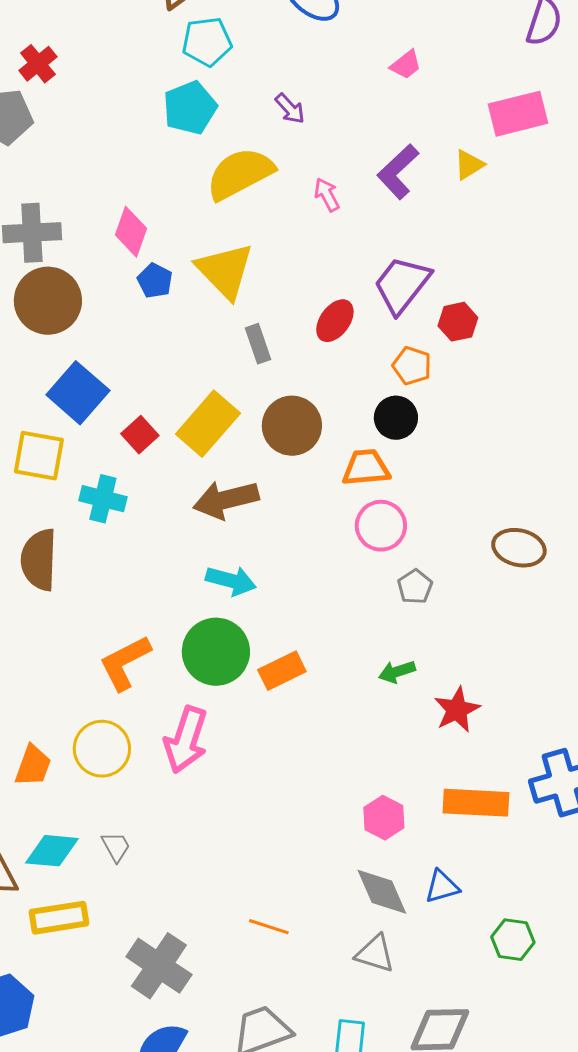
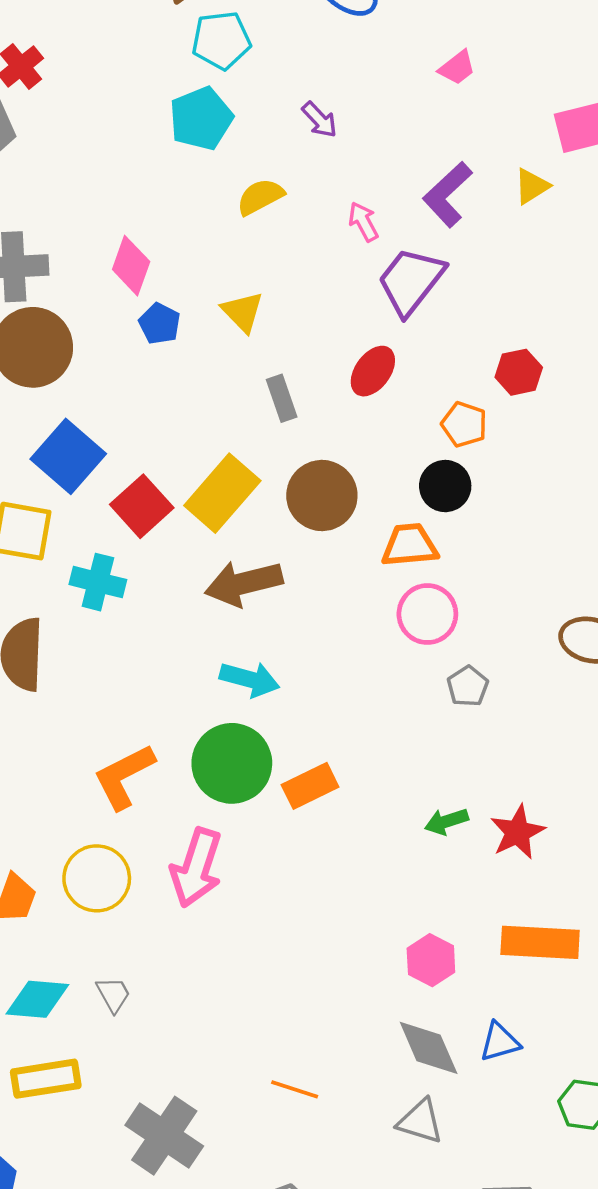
yellow semicircle: (240, 174) -> (260, 197), size x0.6
yellow triangle: (225, 271) -> (242, 312), size x0.6
purple trapezoid: (402, 285) -> (411, 281), moved
red square: (140, 435) -> (142, 506), size x1.4
green arrow: (397, 672) -> (446, 821), moved

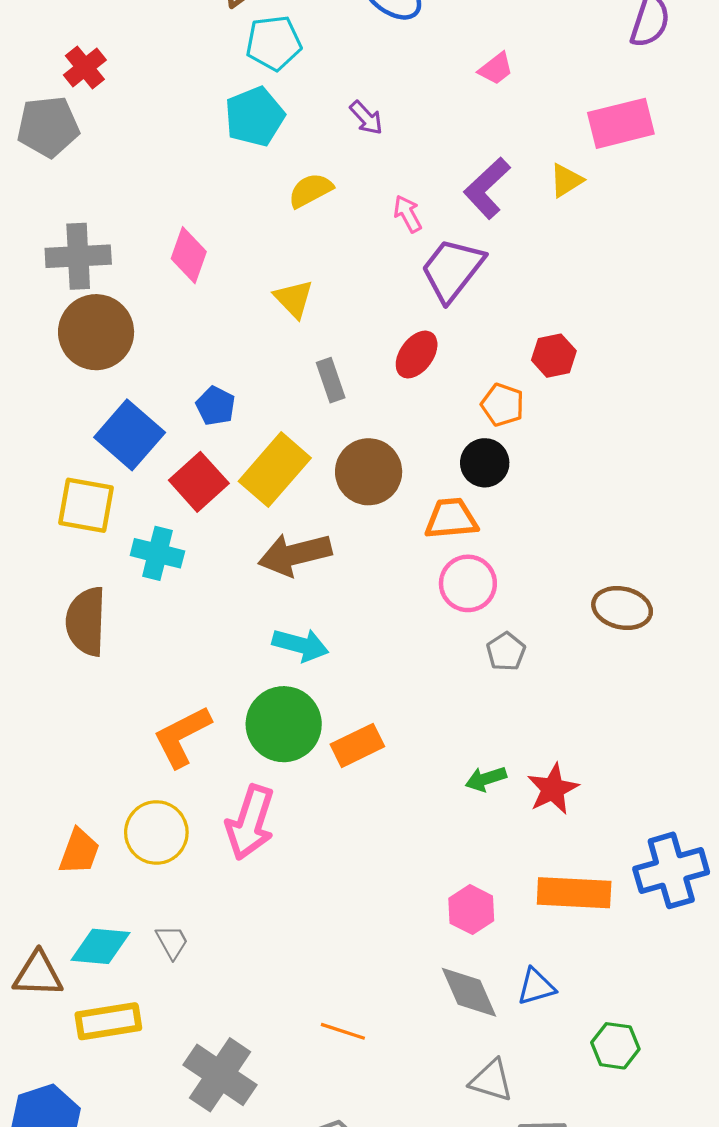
blue pentagon: (160, 324) -> (216, 406), moved
gray triangle: (420, 1121) -> (491, 1080), moved

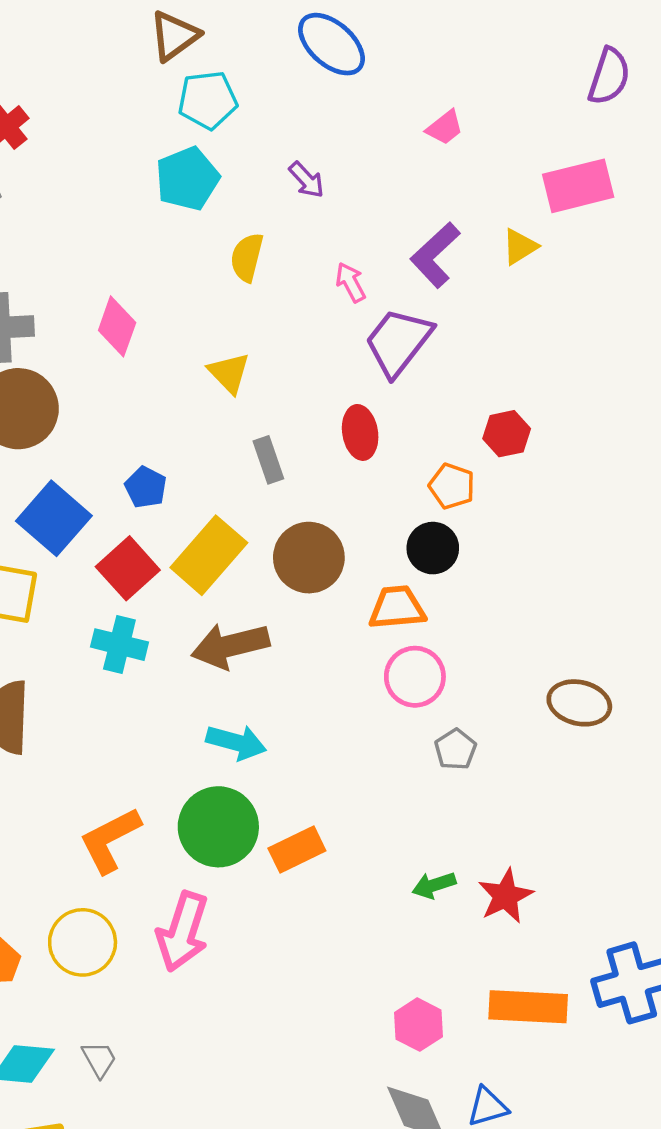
yellow semicircle: (310, 190) -> (247, 257), turned -48
red ellipse: (417, 355) -> (360, 432), turned -45
cyan cross: (157, 553) -> (119, 645), moved

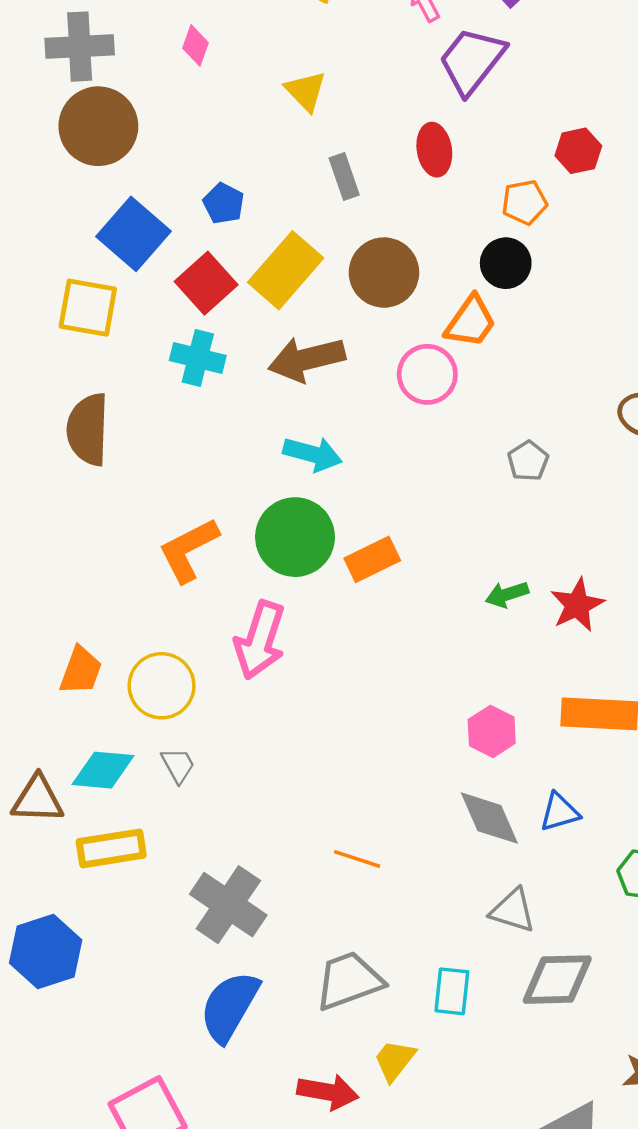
pink diamond: (117, 326) -> (196, 45), size x0.7
orange pentagon: (452, 486) -> (524, 202), turned -30
orange trapezoid: (397, 608) -> (471, 322), turned 130
pink circle: (415, 677) -> (427, 374), moved
yellow circle: (83, 942) -> (162, 686), moved

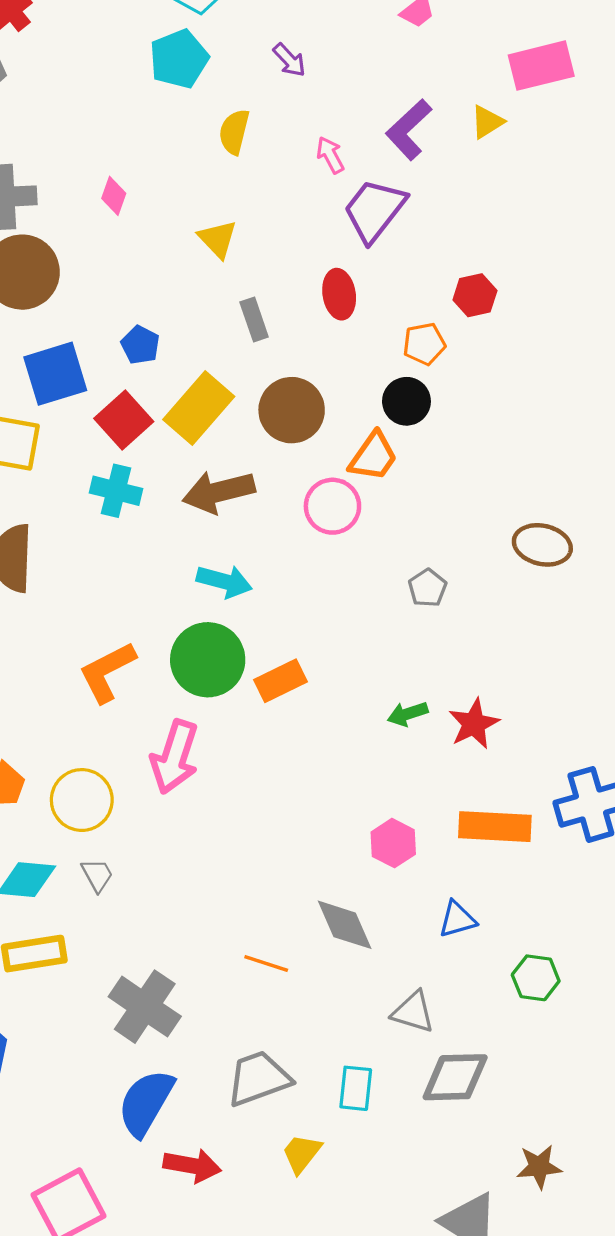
blue square: (133, 234) -> (55, 374), turned 32
gray diamond: (489, 818) -> (345, 925), moved
red arrow: (328, 1092) -> (192, 1166), moved

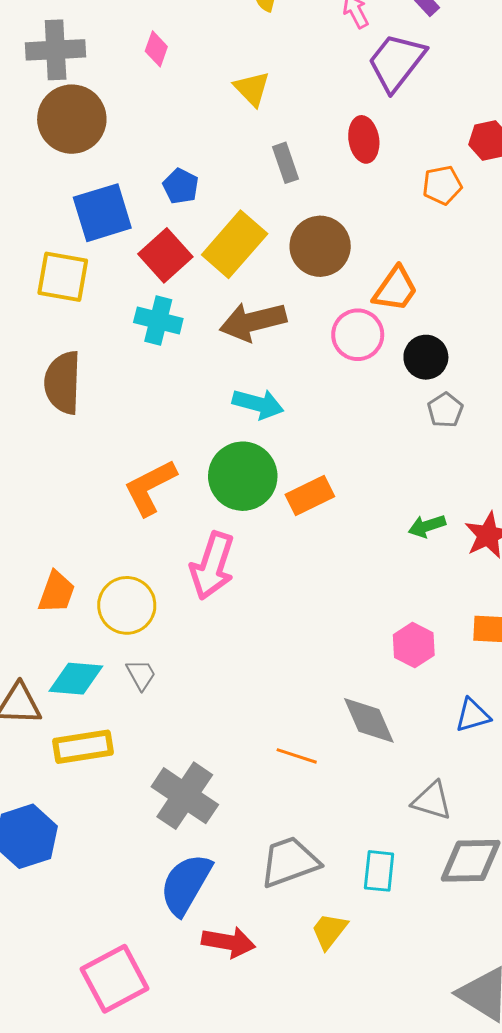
black circle: (406, 401) -> (426, 357), moved

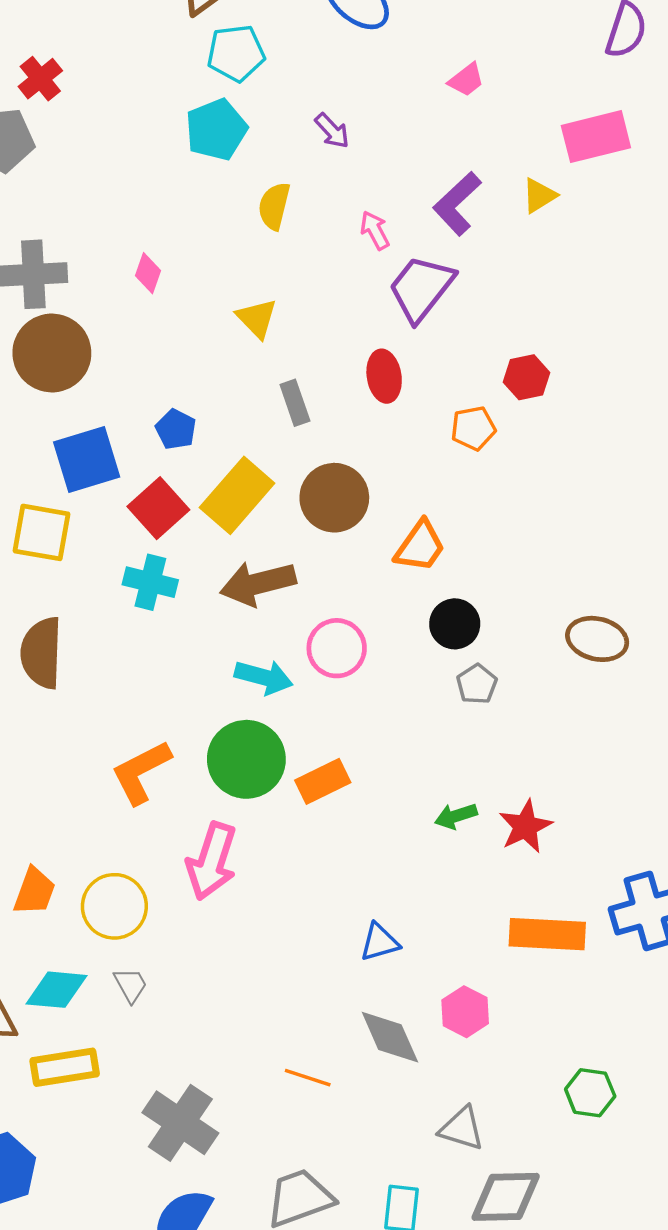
pink circle: (358, 335) -> (337, 648), moved
pink hexagon: (414, 645) -> (465, 1012), moved
blue triangle: (473, 715) -> (379, 942), moved

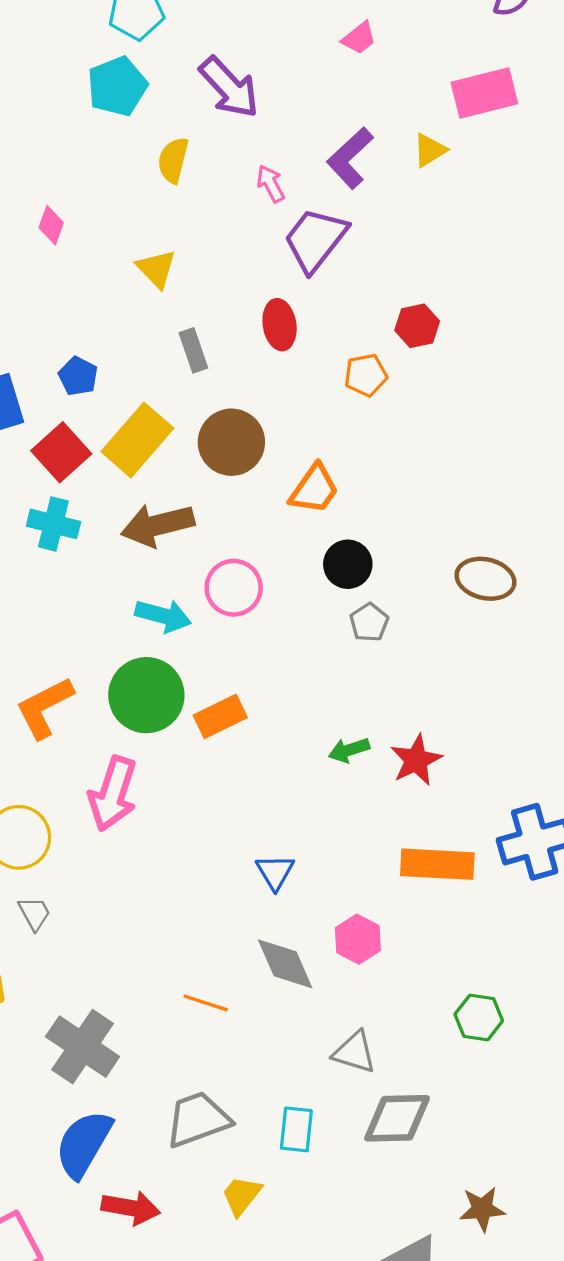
purple arrow: (332, 131) -> (229, 87), size x1.8
blue triangle: (379, 942) -> (275, 872), turned -45

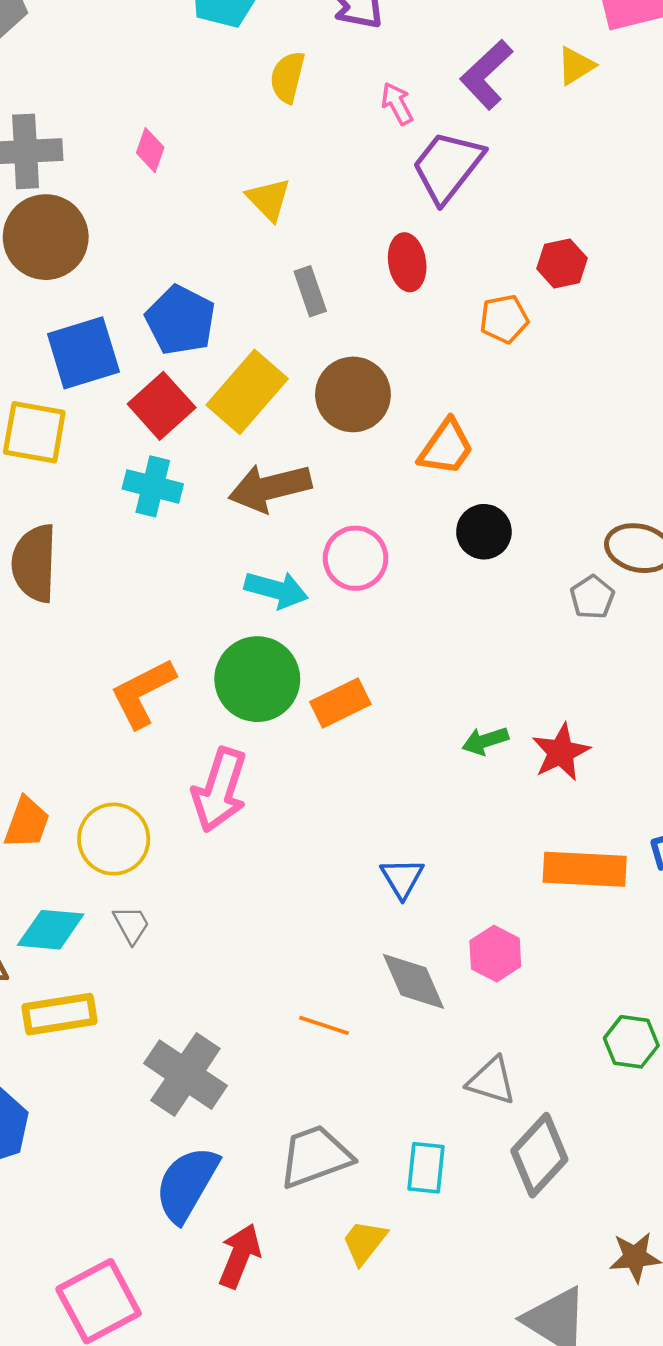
blue pentagon: (78, 376) -> (180, 320), size x1.6
gray pentagon: (369, 622) -> (592, 597), moved
gray diamond: (397, 1118) -> (539, 1155), turned -46
red arrow: (131, 1208) -> (240, 1256), turned -78

